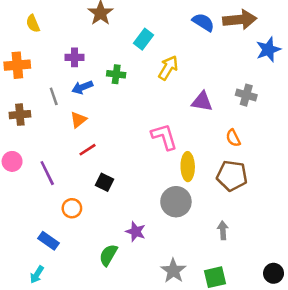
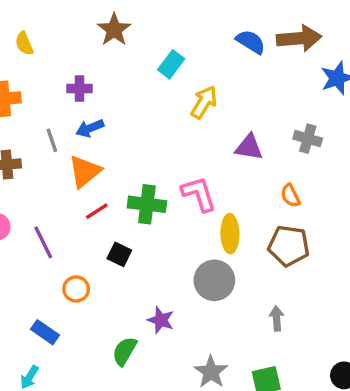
green cross: (116, 74) -> (147, 204), moved, size x1.5
orange triangle: (78, 120) -> (85, 171), size x1.5

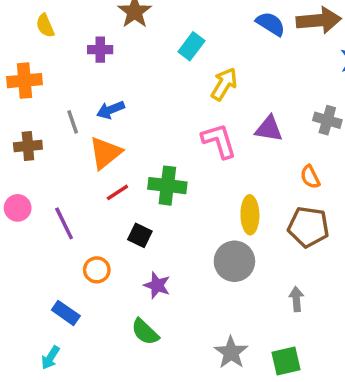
purple cross: (80, 88) -> (100, 50), moved
pink L-shape: (199, 194) -> (219, 141), moved
purple star: (161, 320) -> (157, 285), moved
green semicircle: (124, 351) -> (145, 332), turned -76

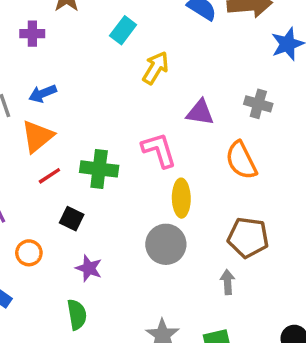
pink L-shape: (219, 141) -> (159, 150), moved
orange semicircle: (310, 177) -> (241, 160), size x1.6
brown pentagon: (308, 227) -> (248, 237), moved
green semicircle: (145, 332) -> (77, 314), turned -144

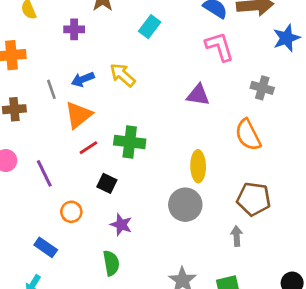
yellow arrow: (156, 68) -> (123, 75), moved, turned -80
purple triangle: (200, 112) -> (198, 95), moved
pink L-shape: (159, 150) -> (219, 47), moved

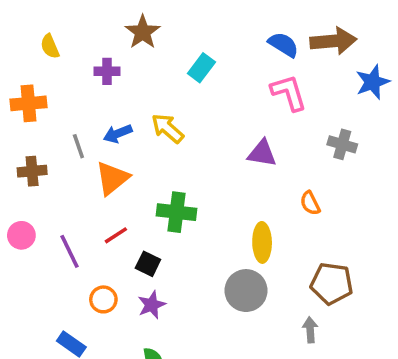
orange semicircle: (248, 135) -> (310, 203), moved, size x0.6
red line: (88, 148) -> (116, 235), moved
purple star: (121, 225) -> (152, 305), moved, turned 30

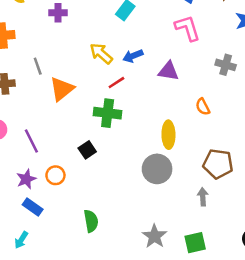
blue arrow: (118, 134) -> (133, 56), moved
red line: (116, 235) -> (116, 83), moved
black square: (148, 264) -> (87, 150), turned 30
purple star: (152, 305) -> (26, 179), moved

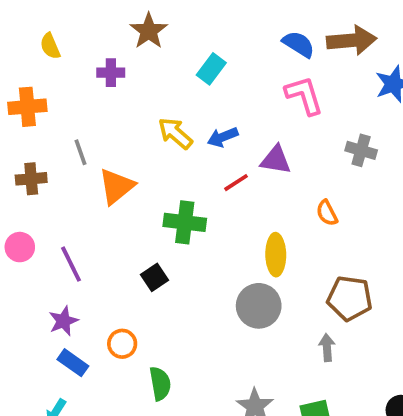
red line: (116, 83) -> (236, 183), moved
orange circle: (55, 175) -> (122, 344), moved

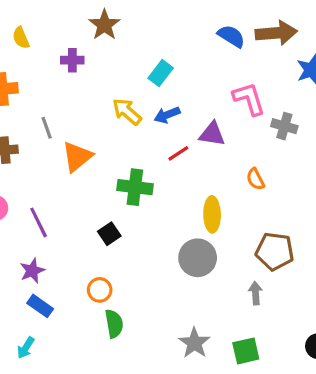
cyan rectangle: (211, 69) -> (161, 73), moved
pink L-shape: (304, 95) -> (249, 99), moved
orange circle: (122, 344) -> (100, 290), moved

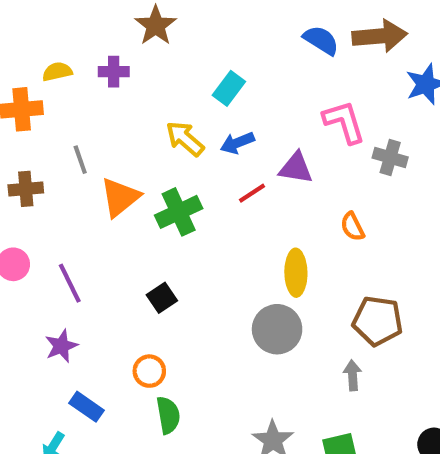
yellow semicircle: (21, 38) -> (57, 72), moved, turned 100
green cross: (135, 187) -> (179, 212), moved, turned -32
blue rectangle: (40, 306) -> (87, 407), moved

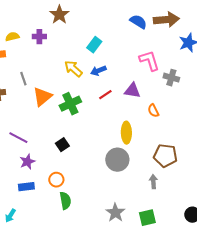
purple triangle: (296, 168) -> (132, 91), moved
purple line: (70, 283) -> (18, 138), turned -36
purple star: (61, 346) -> (27, 162), moved
blue rectangle: (87, 407) -> (26, 187), moved, turned -42

